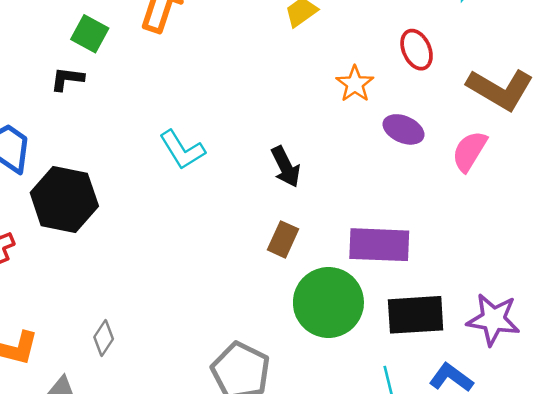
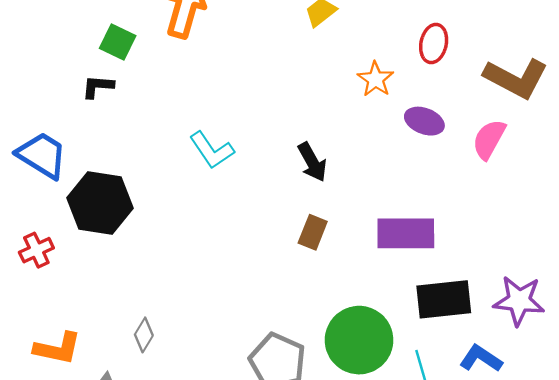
red ellipse: (417, 50) -> (434, 43), turned 39
green circle: (328, 302) -> (359, 340), moved

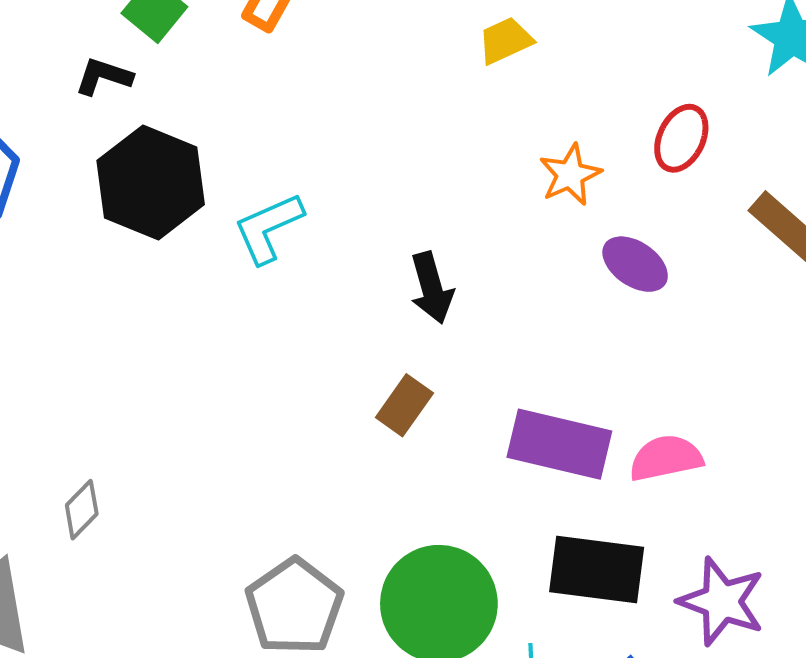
pink semicircle: (489, 139) -> (666, 458), moved, turned 36
cyan L-shape: (212, 150) -> (268, 228), turned 87
black hexagon: (100, 203) -> (151, 183), moved

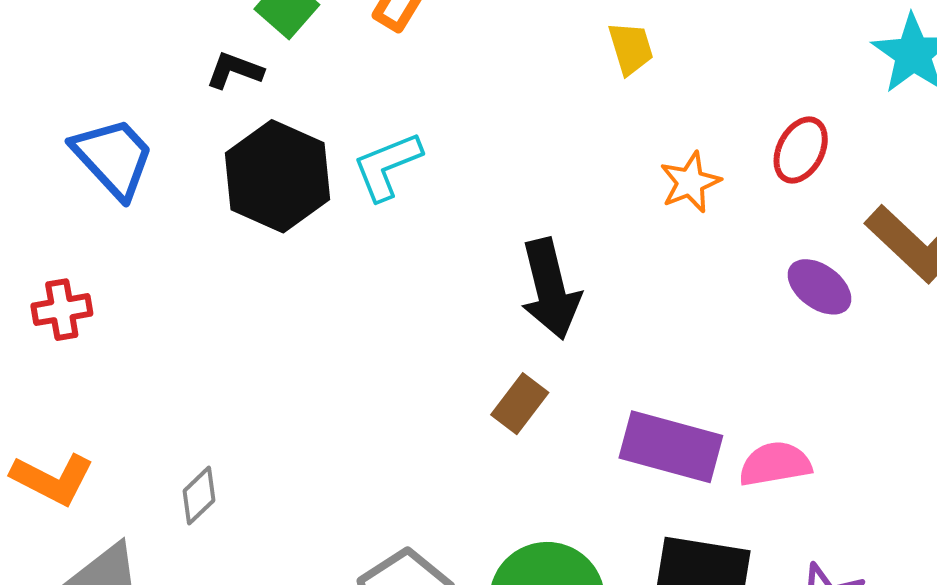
yellow trapezoid: (505, 41) -> (631, 48), turned 96
cyan L-shape: (268, 228) -> (387, 166), moved
purple ellipse: (635, 264) -> (819, 287), moved
black arrow: (432, 288) -> (550, 289), size x1.4

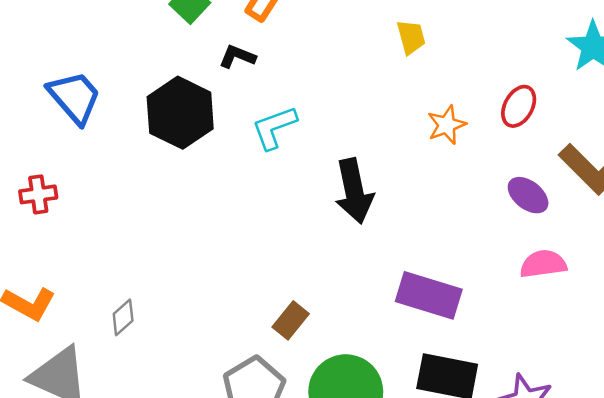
black L-shape: (235, 70) -> (237, 57), moved
cyan L-shape: (387, 166) -> (274, 128), moved
brown rectangle: (520, 404) -> (291, 320), moved
pink semicircle: (775, 464) -> (543, 264), moved

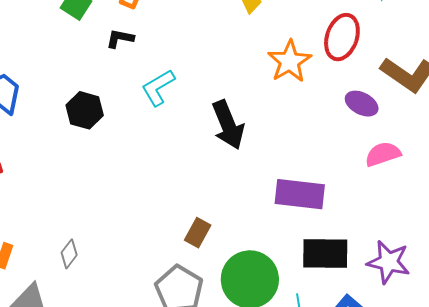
red ellipse: (519, 106) -> (342, 37), size x1.4
black hexagon: (180, 113) -> (85, 110), moved, size x0.7
orange star: (447, 125) -> (290, 61), size x1.4

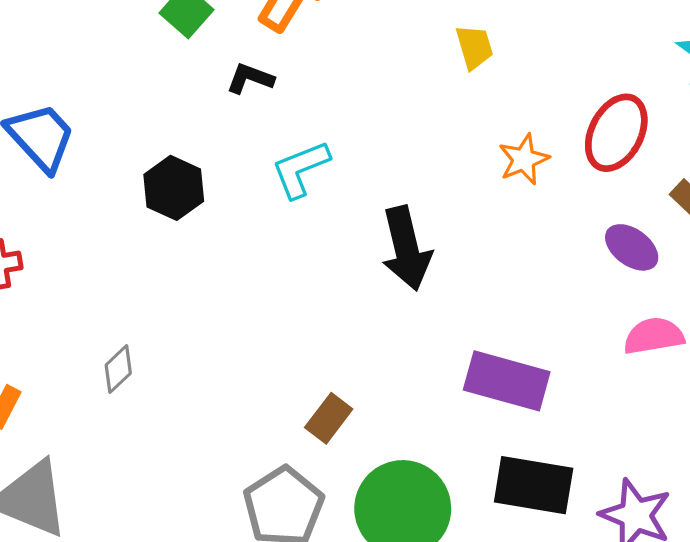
orange star: (290, 61) -> (524, 159), size x0.7
gray diamond: (69, 254) -> (118, 369), moved

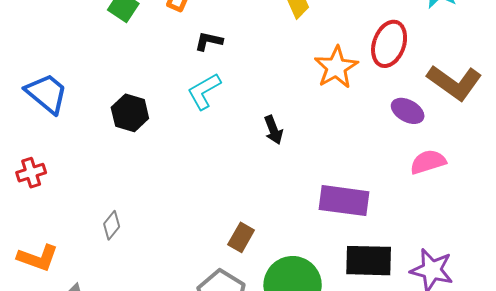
black L-shape: (250, 78) -> (209, 41), moved
orange star: (524, 159) -> (336, 67), size x1.4
black arrow: (406, 248) -> (273, 130), size x0.6

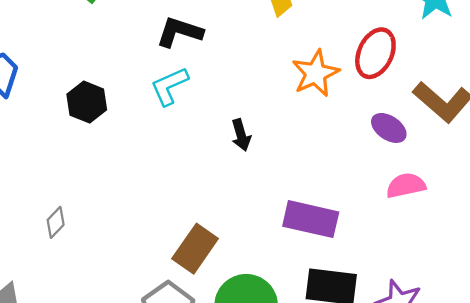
black L-shape: (209, 41) -> (180, 32), size x1.5
brown rectangle: (241, 237) -> (195, 249), size x1.5

